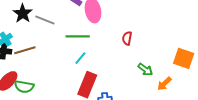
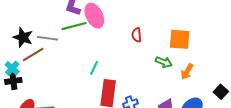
green line: (78, 36) -> (74, 26), moved
brown line: (25, 50) -> (33, 55), moved
orange square: (184, 58) -> (180, 39), moved

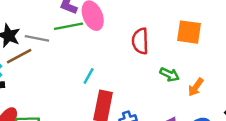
red semicircle: (137, 35) -> (140, 41), size x1.5
orange square: (180, 39) -> (189, 32), moved

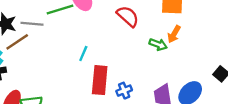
red semicircle: (140, 41) -> (128, 16), turned 140
orange arrow: (196, 87) -> (174, 34), moved

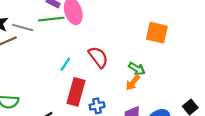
red semicircle: (128, 16) -> (98, 57), moved
orange arrow: (174, 34) -> (133, 83), moved

